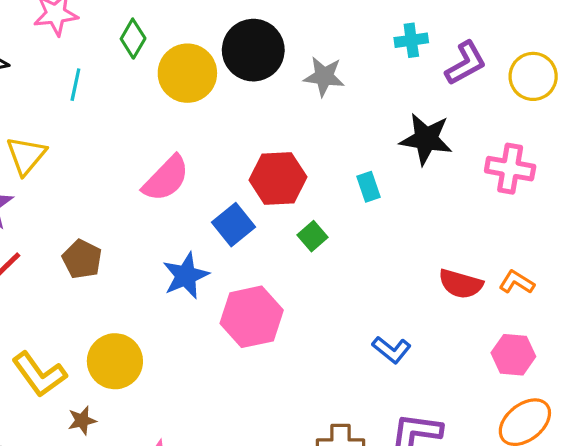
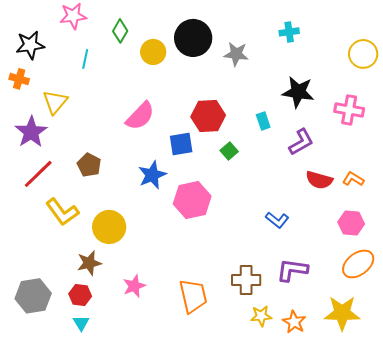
purple L-shape: (466, 63) -> (301, 142), moved
yellow circle: (187, 73) -> (153, 52), size x0.7
blue square: (233, 225) -> (181, 144), turned 30
yellow L-shape: (39, 374) -> (62, 212), moved
brown star: (82, 421) -> (89, 263), size x1.4

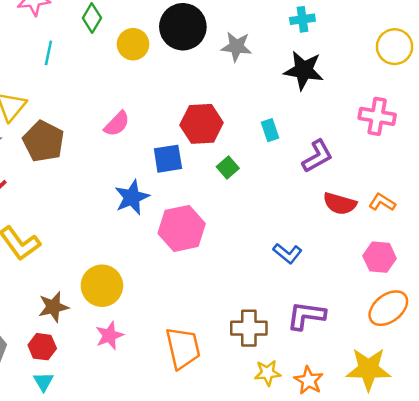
black star: (298, 92) -> (304, 70), moved
pink semicircle: (140, 116) -> (117, 124), size x0.7
brown pentagon: (89, 165) -> (43, 141), moved, size x1.4
yellow circle: (109, 227) -> (102, 286), moved

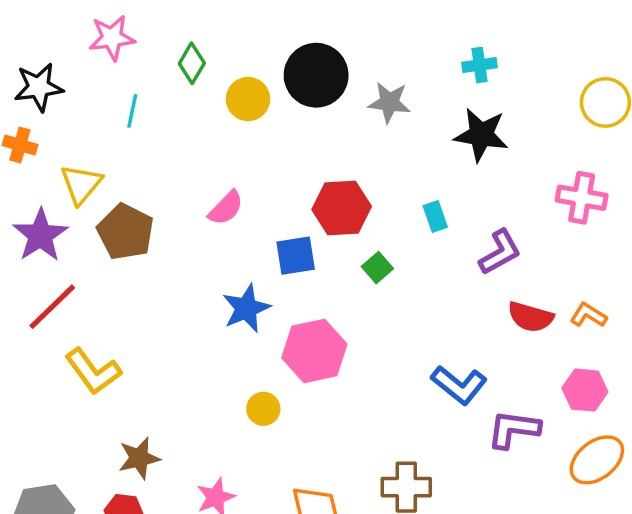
blue L-shape: (287, 253) -> (459, 385), size x1.4
yellow circle: (102, 286) -> (263, 409), moved, size x0.6
purple L-shape: (306, 316) -> (514, 429), moved

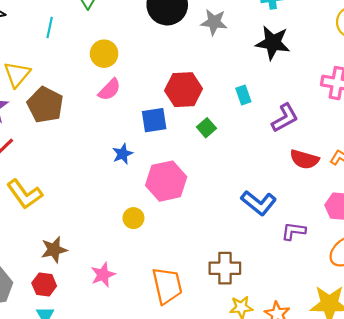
yellow circle: (248, 99) -> (104, 54), moved
blue star: (246, 308) -> (123, 154), size x0.7
purple L-shape: (514, 429) -> (294, 231), size x0.7

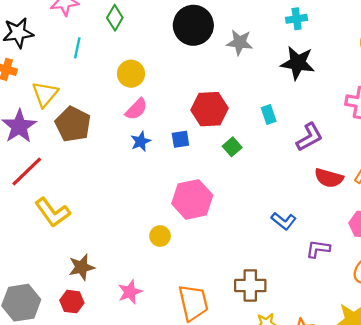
blue square: (154, 120) -> (180, 139), size x0.7
blue star: (123, 154) -> (141, 141), moved
blue L-shape: (259, 203) -> (284, 221), size x0.7

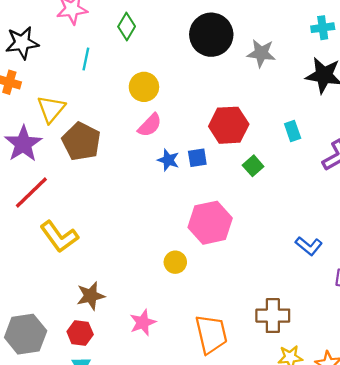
blue star: (141, 141) -> (168, 160), moved, turned -30

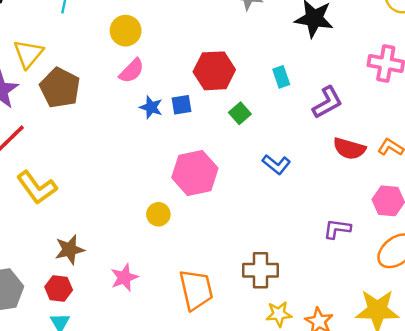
blue L-shape: (309, 246) -> (276, 164), moved

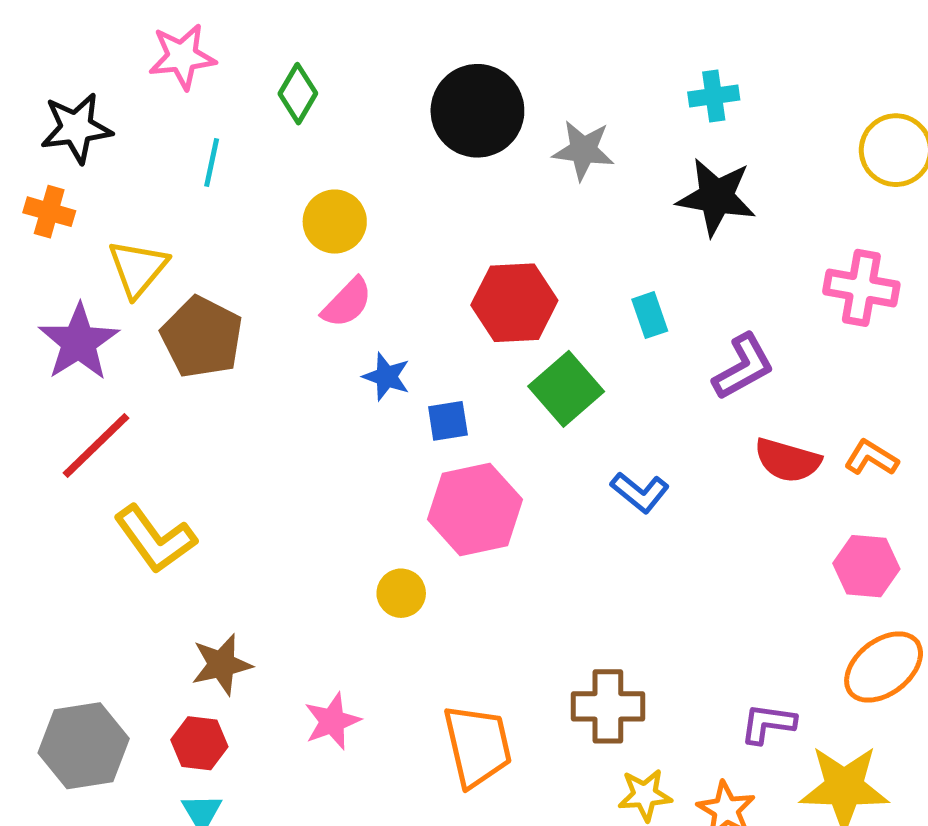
blue square: (181, 105) -> (448, 421), moved
green square: (240, 113) -> (566, 389), size x1.6
purple L-shape: (337, 229) -> (768, 724), moved

